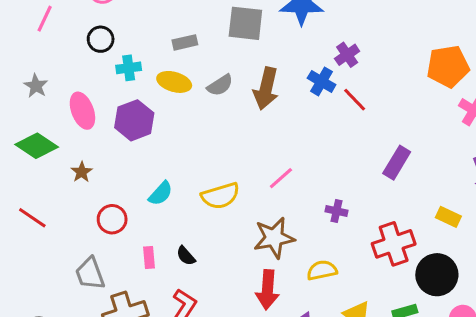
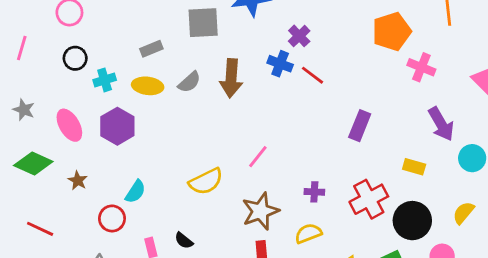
cyan semicircle: (161, 193) -> (135, 192), moved
purple cross: (336, 211) -> (314, 192), moved

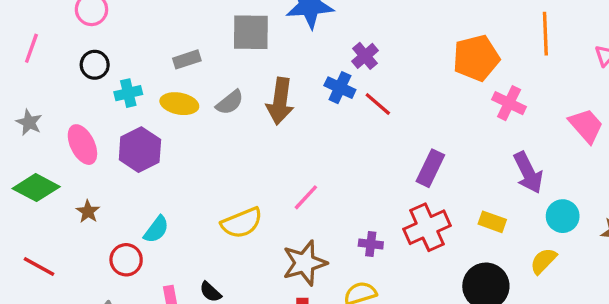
red cross: (369, 199) -> (427, 227), moved
yellow semicircle: (463, 213) -> (543, 261), moved

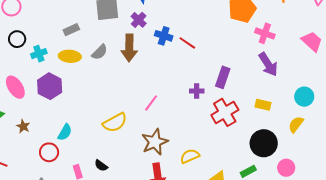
purple cross: (365, 56) -> (139, 20), moved
purple arrow: (528, 173) -> (268, 64), moved
purple cross: (371, 244) -> (197, 91), moved

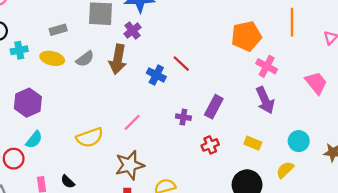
blue cross: (164, 36) -> (156, 75), moved
purple hexagon: (50, 86) -> (28, 103), moved
red cross: (225, 112) -> (210, 145), size x0.6

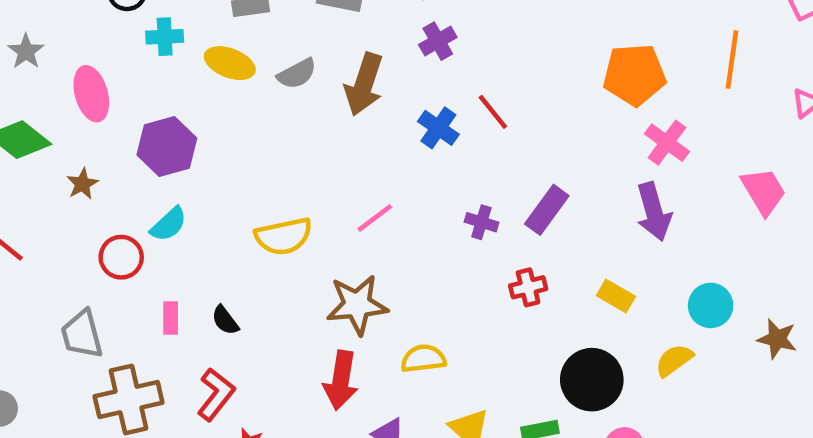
purple cross: (133, 31) -> (438, 41), moved

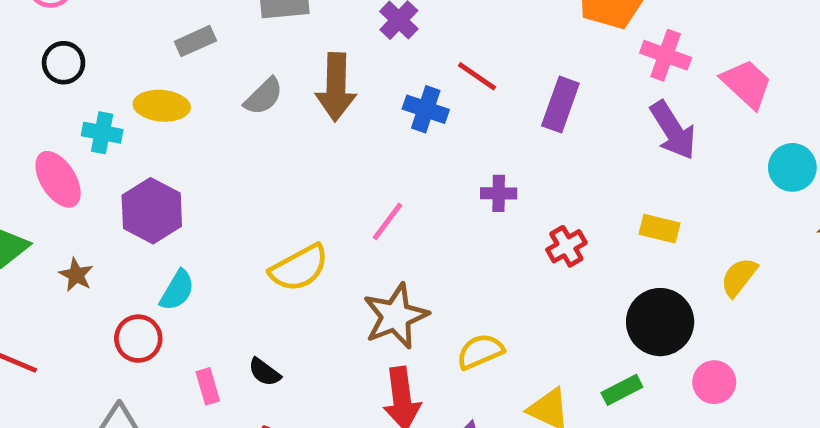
cyan cross: (165, 37) -> (102, 133), moved, turned 30
yellow ellipse: (230, 63) -> (162, 106), moved
pink trapezoid: (764, 191) -> (747, 84), moved
purple rectangle: (547, 210) -> (560, 104), moved
cyan circle: (711, 305) -> (792, 167), moved

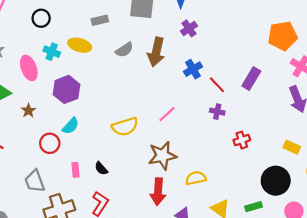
red line: (477, 76) -> (217, 85), moved
blue cross: (426, 109) -> (193, 69), turned 30
yellow rectangle: (660, 229) -> (292, 147), moved

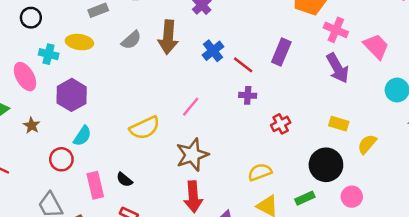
pink rectangle: (76, 170) -> (95, 185), size x1.5
yellow semicircle: (196, 178) -> (260, 172), moved

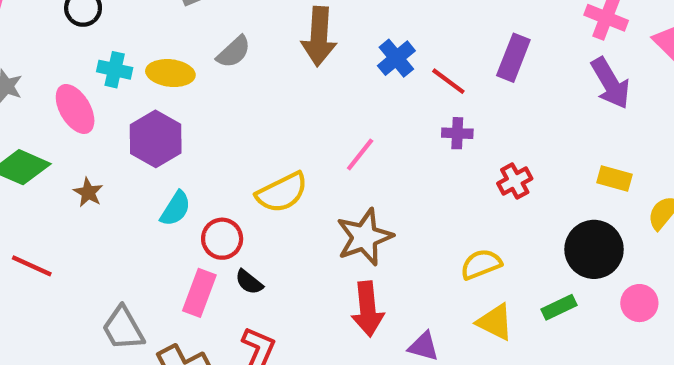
gray semicircle: (131, 40) -> (234, 52), moved
yellow ellipse: (79, 42) -> (170, 73), moved
red circle: (61, 159) -> (222, 239), moved
pink rectangle: (95, 185) -> (199, 293), turned 35

